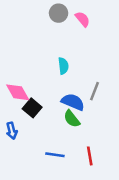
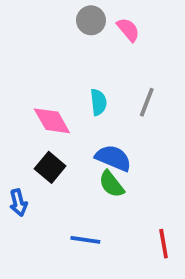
gray line: (95, 91) -> (147, 102), moved
pink diamond: (18, 92) -> (52, 121), moved
red line: (90, 156) -> (164, 244), moved

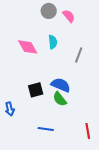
cyan semicircle: (98, 102) -> (53, 42), moved
pink diamond: (52, 121) -> (28, 47), moved
black square: (50, 167) -> (36, 90), moved, turned 35

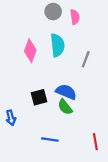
pink semicircle: (69, 16) -> (75, 17), turned 32
cyan semicircle: (53, 42) -> (57, 45), size x1.5
pink diamond: (28, 47) -> (30, 51), turned 50

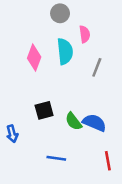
pink semicircle: (75, 17) -> (85, 34), moved
blue semicircle: (66, 92) -> (94, 123), moved

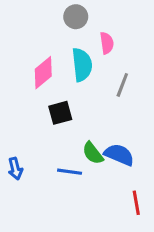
pink diamond: (34, 58) -> (43, 73), turned 30
black square: (44, 110) -> (60, 113), moved
blue line: (56, 158) -> (70, 172), moved

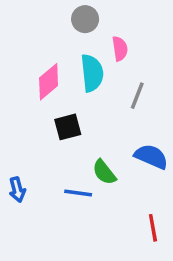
blue semicircle: (119, 155) -> (151, 156), moved

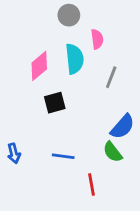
blue semicircle: (151, 156) -> (122, 127), turned 108
green semicircle: (104, 172) -> (113, 152), moved
red line: (153, 228) -> (91, 184), moved

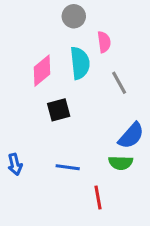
gray line: (111, 77) -> (119, 83), turned -50
green semicircle: (113, 152) -> (121, 163), turned -50

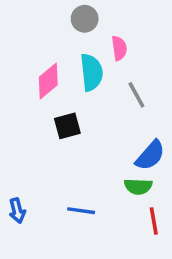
blue arrow: (15, 164) -> (17, 211), moved
blue line: (68, 167) -> (81, 211), moved
red line: (98, 198) -> (154, 221), moved

